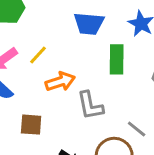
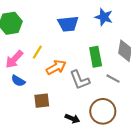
green rectangle: (117, 59) -> (96, 57), moved
gray line: (137, 129) -> (113, 79), moved

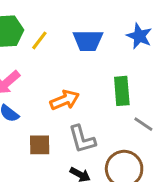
yellow line: (37, 52) -> (39, 40), moved
gray L-shape: (80, 80) -> (82, 139), moved

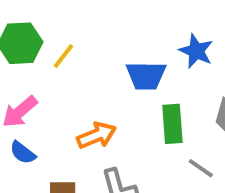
blue trapezoid: (88, 40) -> (146, 76), moved

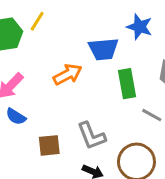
yellow line: (63, 56) -> (37, 21), moved
orange arrow: (97, 135) -> (68, 74), moved

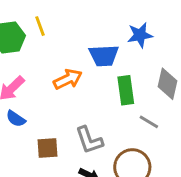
yellow line: (37, 21) -> (40, 26), turned -54
blue star: (140, 27) -> (140, 35), turned -30

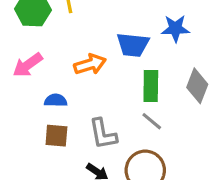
blue semicircle: (16, 119) -> (56, 100), moved, turned 138
gray line: (149, 122) -> (152, 121), moved

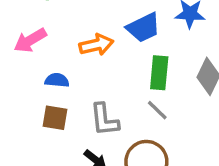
blue trapezoid: (133, 45) -> (143, 28), turned -36

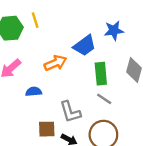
brown square: (55, 118) -> (47, 129), moved

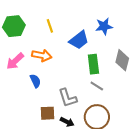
yellow line: (35, 20) -> (50, 26), moved
orange arrow: (55, 63) -> (42, 55), moved, turned 36
blue semicircle: (34, 92) -> (35, 81), turned 72

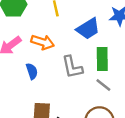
gray L-shape: (68, 98) -> (72, 67), moved

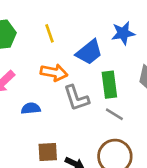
orange arrow: (43, 42) -> (54, 73), moved
blue semicircle: (32, 71) -> (31, 108), turned -70

